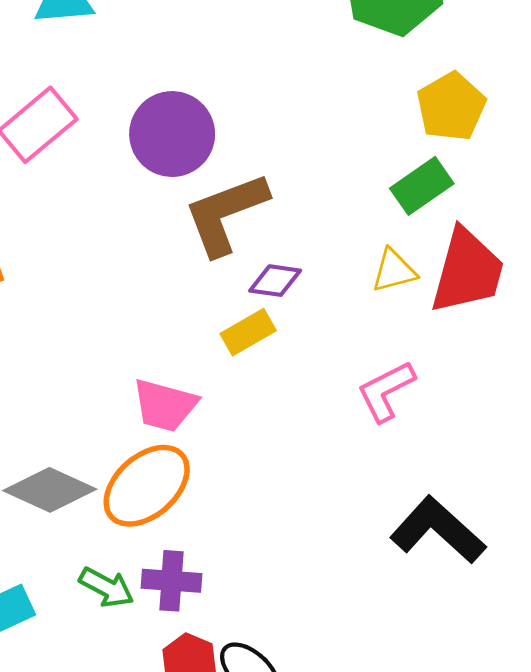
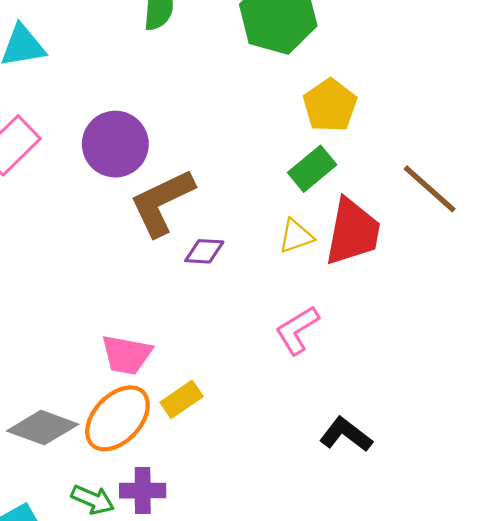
yellow rectangle: (248, 332) -> (182, 399), moved
black L-shape: (438, 530) -> (346, 435), size x0.7

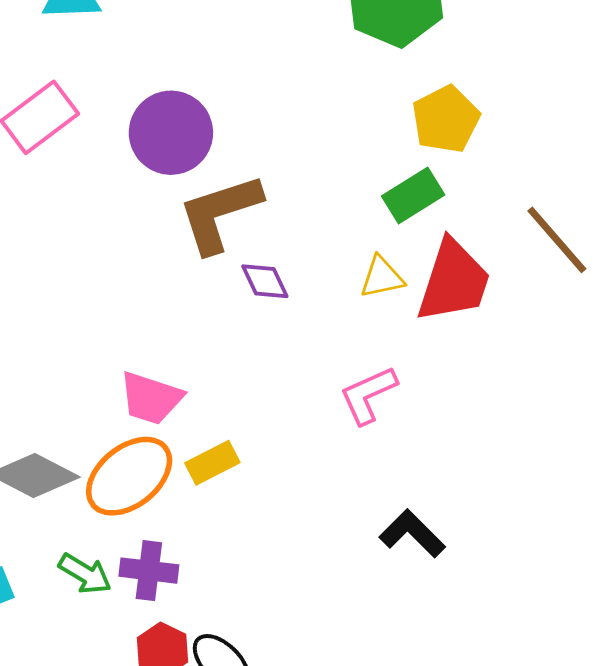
purple diamond: (204, 251) -> (265, 281), turned 54

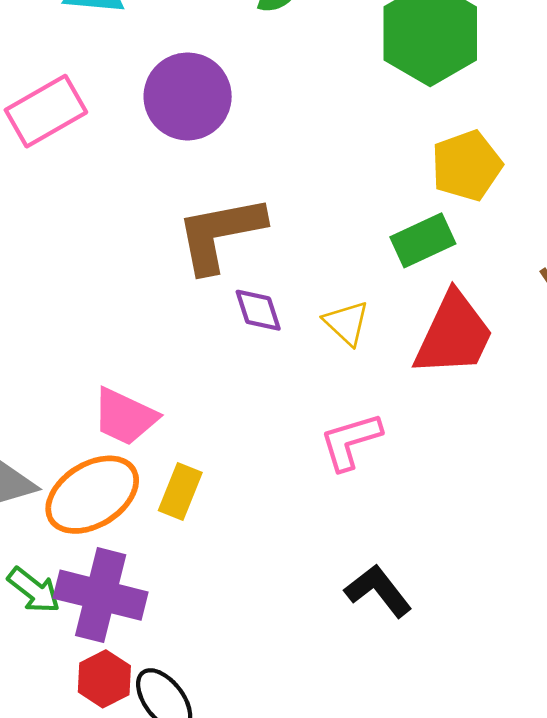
purple circle: (171, 133) -> (188, 96), moved
yellow triangle: (382, 277) -> (347, 323), moved, turned 48
yellow rectangle: (212, 463) -> (180, 492), turned -48
purple cross: (149, 571) -> (101, 595), size x1.5

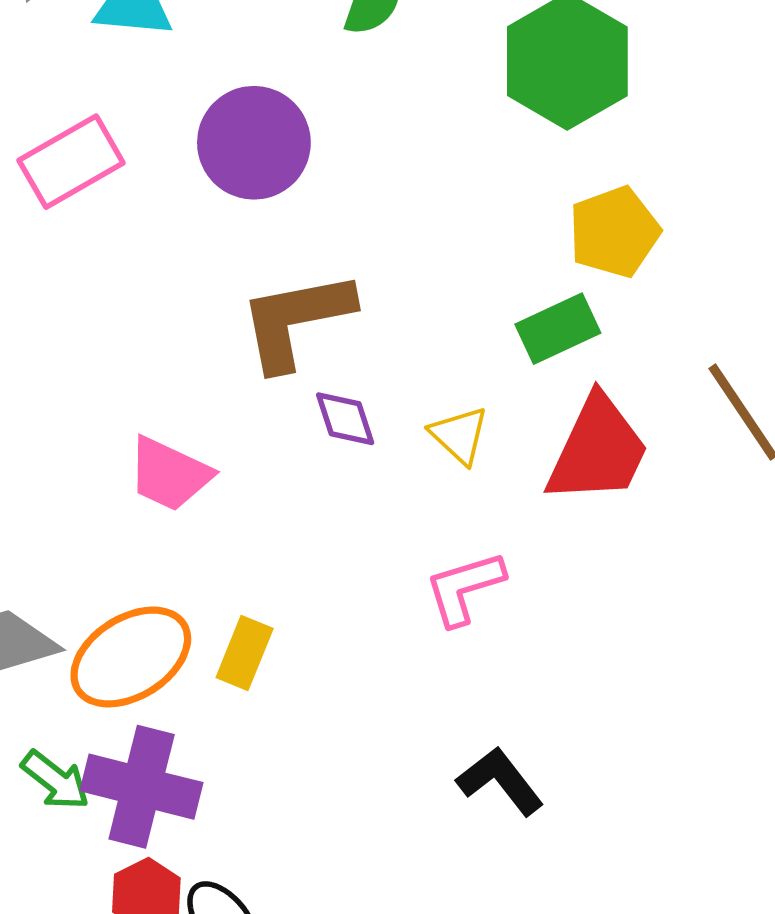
pink trapezoid: (125, 417) -> (169, 474), moved

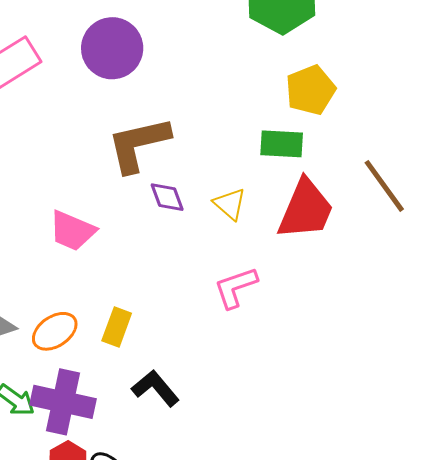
green rectangle: (558, 329) -> (282, 144), turned 30
orange ellipse: (131, 657) -> (55, 331), size x0.7
black L-shape: (500, 781) -> (155, 388), moved

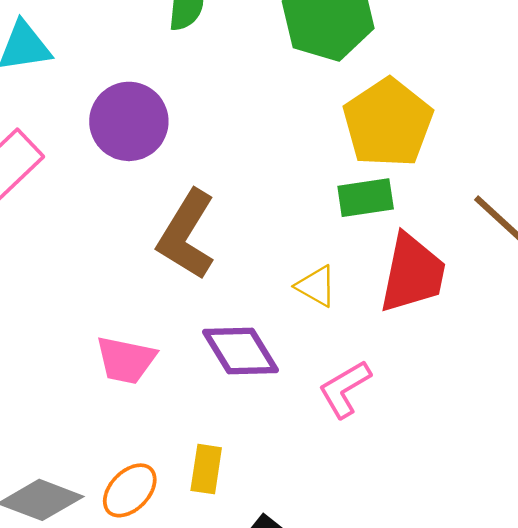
yellow pentagon: (310, 90) -> (388, 123), size x1.4
brown L-shape: (138, 144) -> (187, 235), turned -34
purple diamond: (167, 197) -> (241, 351), moved, size x1.6

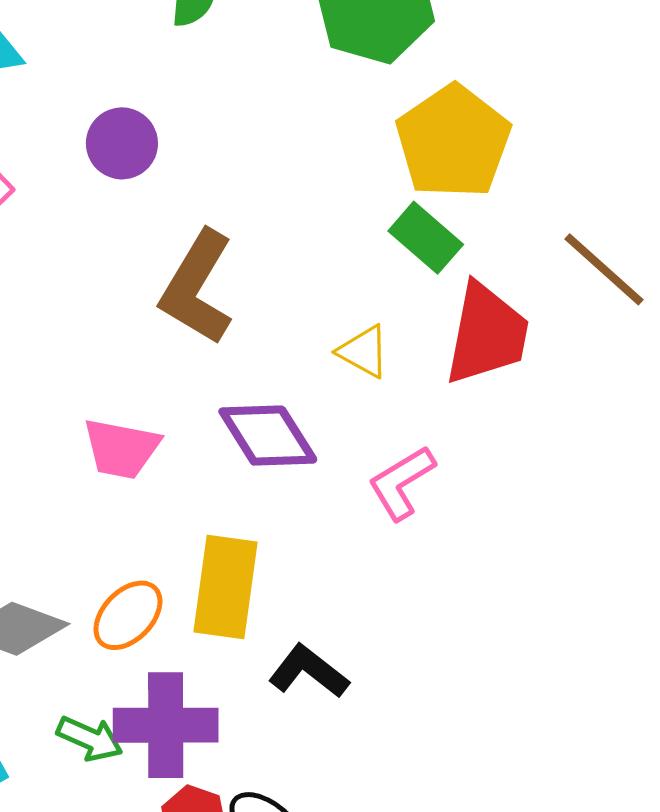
purple circle: (129, 121) -> (122, 143), size x0.7
green rectangle: (366, 198) -> (426, 238), turned 50
yellow rectangle: (206, 469) -> (225, 587), size x1.6

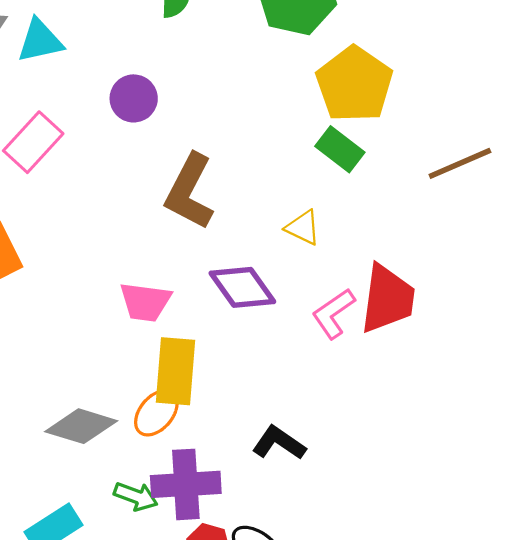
brown line: (604, 269) -> (460, 163), turned -62
red trapezoid: (487, 334) -> (388, 299), moved
yellow rectangle: (225, 587) -> (176, 371), moved

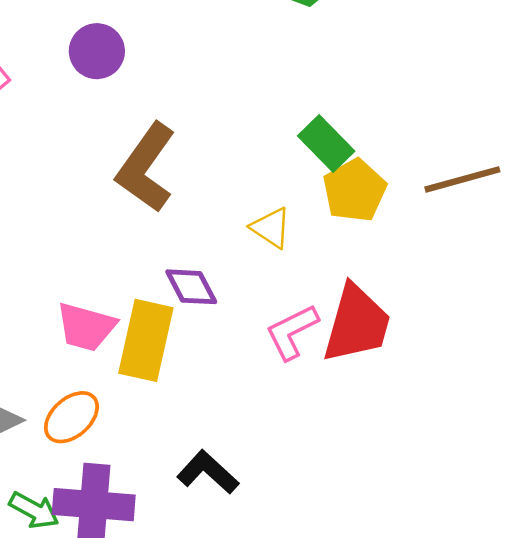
yellow pentagon: (354, 84) -> (354, 190), moved, size x0.7
purple diamond: (242, 287) -> (191, 287), size x0.7
pink trapezoid: (145, 302) -> (86, 327), moved
yellow rectangle: (176, 371) -> (146, 340), moved

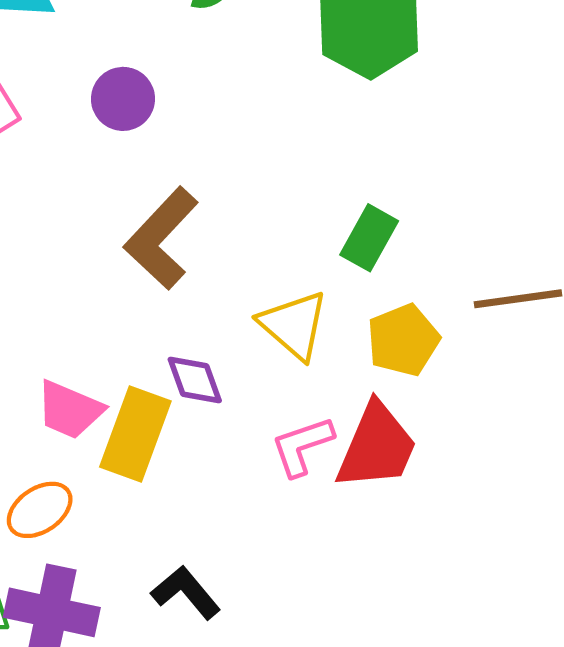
green rectangle: (326, 144) -> (369, 238), turned 66
yellow pentagon: (354, 190) -> (403, 340), moved
yellow triangle: (271, 228) -> (294, 325), size x1.5

